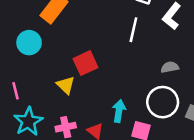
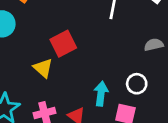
white circle: (163, 102) -> (137, 84), moved, size x0.6

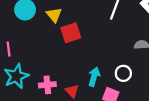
yellow triangle: (43, 68) -> (54, 15), moved

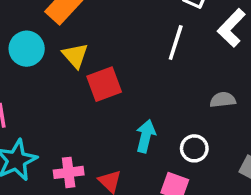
cyan arrow: (94, 77) -> (146, 136), moved

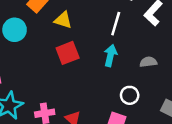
yellow triangle: (75, 56) -> (63, 20), moved, turned -30
cyan arrow: (146, 136) -> (110, 56), moved

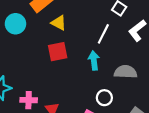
cyan arrow: (110, 56) -> (94, 61), turned -30
gray semicircle: (148, 62) -> (126, 72), size x1.5

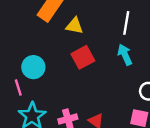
cyan circle: (15, 24) -> (33, 67), moved

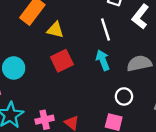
white line: (126, 23) -> (105, 29), turned -30

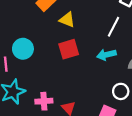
white line: (105, 29) -> (114, 27), turned 36
cyan arrow: (103, 60) -> (106, 55), turned -90

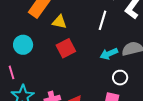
cyan circle: (23, 49) -> (23, 45), moved
cyan arrow: (106, 55) -> (109, 54), moved

